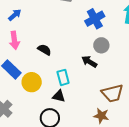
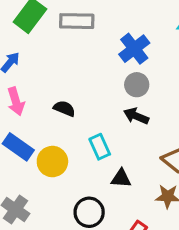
gray circle: (101, 45) -> (137, 85), moved
black triangle: (59, 96) -> (121, 178), moved

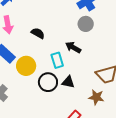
black arrow: (136, 116) -> (73, 47), moved
black circle: (89, 212) -> (48, 82), moved

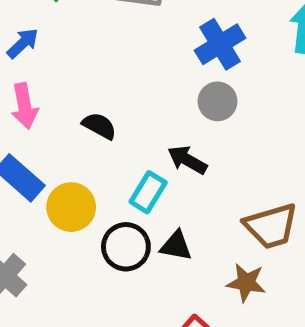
cyan rectangle: (57, 60) -> (148, 192), turned 49

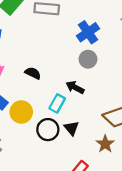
black triangle: (176, 246) -> (71, 128), turned 42
brown star: (246, 283) -> (105, 144), turned 30

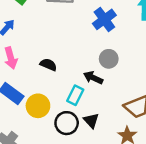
gray circle: (88, 59) -> (109, 59), moved

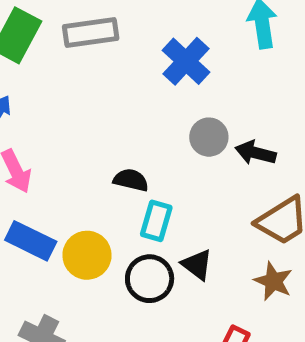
black semicircle: (48, 65) -> (131, 180), moved
black arrow: (93, 78) -> (256, 153), moved

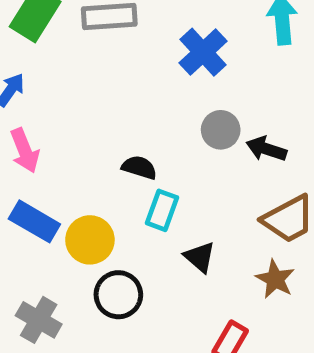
black circle: (150, 279) -> (118, 295), moved

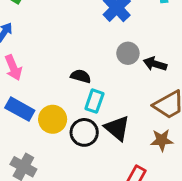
black triangle: (200, 257) -> (117, 128), size x1.4
brown star: (275, 279) -> (162, 140), turned -30
black circle: (118, 295) -> (84, 132), moved

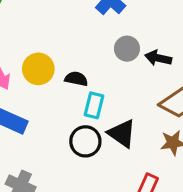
yellow circle: (53, 119) -> (38, 69), moved

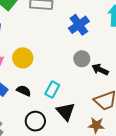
black semicircle: (76, 79) -> (24, 91), moved
black circle: (85, 141) -> (35, 121), moved

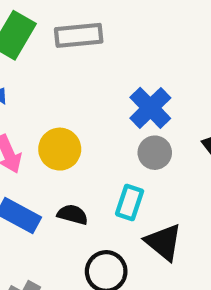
blue cross: (79, 25) -> (150, 108), moved
gray circle: (82, 59) -> (155, 153), moved

